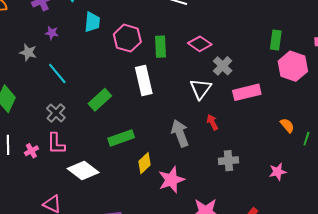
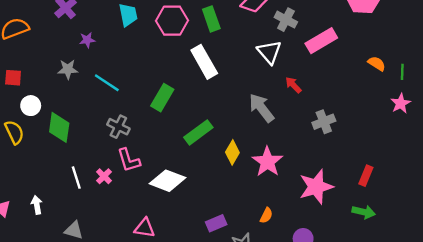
pink star: (278, 172) -> (401, 103), moved

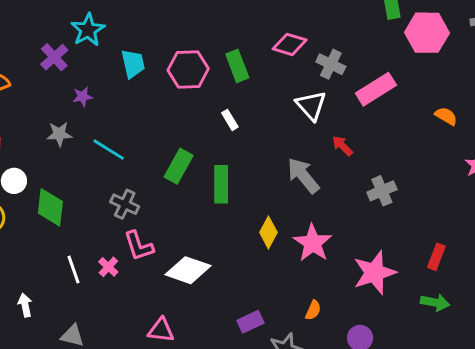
white rectangle: (204, 62) -> (230, 120), size x0.5
green rectangle: (198, 132) -> (221, 184), moved, turned -52

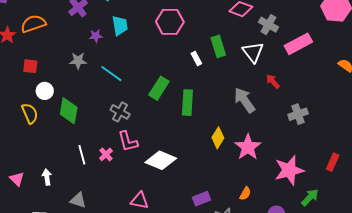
cyan trapezoid: (133, 64) -> (120, 26), moved
green rectangle: (237, 66) -> (218, 46), moved
green arrow: (435, 302) -> (310, 197), moved, turned -60

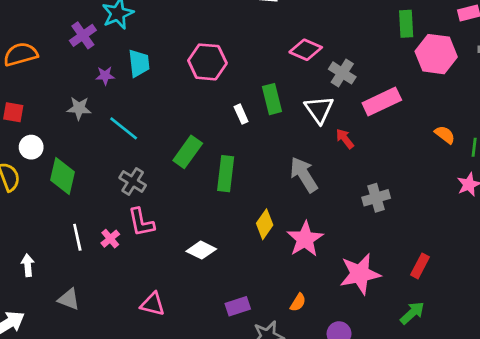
red arrow: (273, 81) -> (345, 139), moved
white diamond: (161, 160) -> (201, 250), moved, size x0.7
green arrow: (310, 197) -> (412, 313), moved

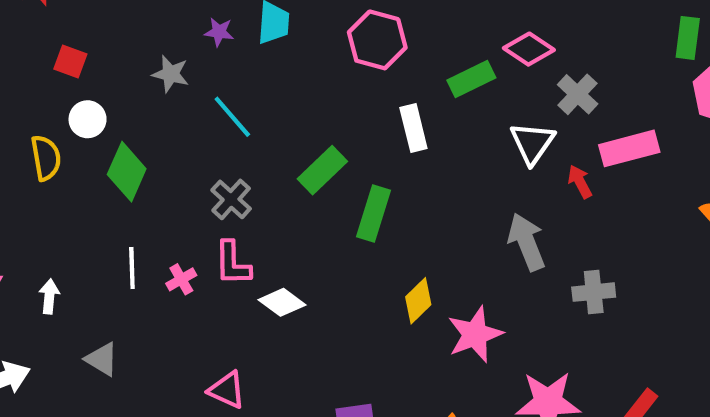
green rectangle: (272, 99) -> (471, 79), moved, turned 68
white rectangle: (241, 114) -> (413, 128), size x1.5
red arrow: (345, 139) -> (580, 182), moved
gray arrow: (304, 175) -> (527, 242), moved
white diamond: (201, 250) -> (282, 302), moved

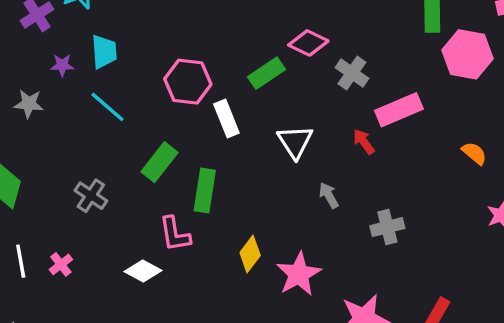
pink hexagon: (377, 40) -> (188, 82), moved
cyan line: (232, 117) -> (107, 107), moved
white triangle: (532, 143) -> (295, 142), moved
gray arrow: (527, 242) -> (329, 195), size x0.6
pink L-shape: (232, 263) -> (175, 234), moved

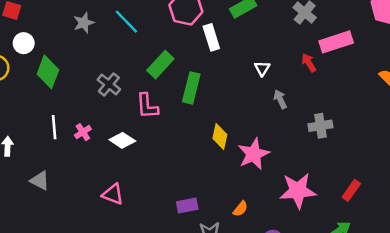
gray star: (29, 104) -> (84, 23), moved, turned -30
white triangle: (295, 142) -> (262, 68), moved, size x0.6
pink L-shape: (175, 234) -> (147, 106), moved
yellow diamond: (250, 254) -> (220, 137), turned -30
white diamond: (143, 271) -> (122, 140), moved

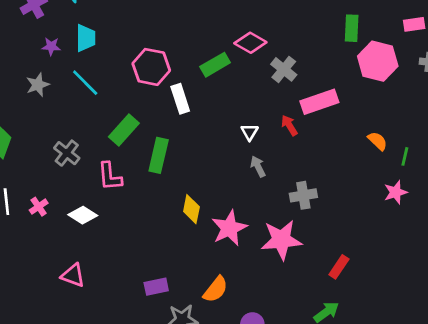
white triangle: (262, 68) -> (250, 132), moved
pink star: (298, 191) -> (281, 240), moved
orange semicircle: (240, 209) -> (216, 289), size x1.5

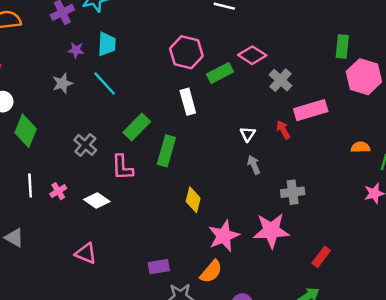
pink hexagon: (151, 67) -> (186, 52), moved
orange semicircle: (378, 141) -> (360, 147), turned -48
pink star: (229, 228) -> (224, 236), moved

